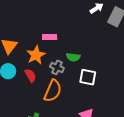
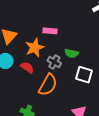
red semicircle: (30, 75) -> (27, 67), turned -32

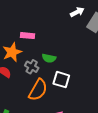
orange semicircle: (48, 85) -> (38, 90), moved

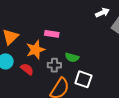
gray cross: (32, 67) -> (54, 65), turned -32

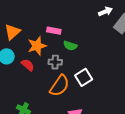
green semicircle: (72, 57) -> (70, 46), moved
white square: (83, 79) -> (84, 77), turned 36

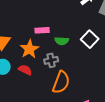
white square: (84, 77) -> (90, 39), moved

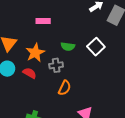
pink rectangle: (42, 30) -> (43, 21), moved
orange semicircle: (61, 82) -> (65, 88), size x0.7

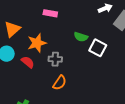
green semicircle: (68, 46) -> (81, 37), moved
white square: (96, 47) -> (98, 48), turned -30

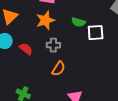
orange star: (37, 43) -> (45, 20), moved
white square: (98, 48) -> (96, 33), turned -30

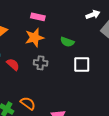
white square: (96, 33) -> (82, 64), moved
orange semicircle: (58, 69) -> (28, 103), moved, turned -91

